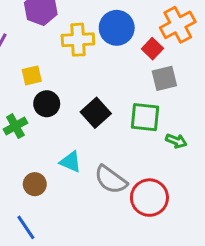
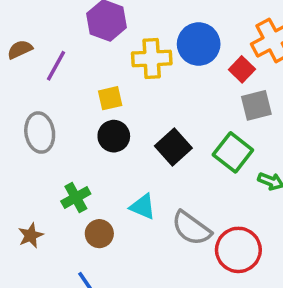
yellow square: (32, 75) -> (110, 98), moved
green square: (145, 117) -> (233, 152), turned 32
green cross: (15, 126) -> (76, 198), moved

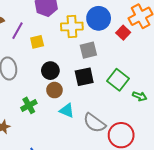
yellow square: (110, 98) -> (37, 42), moved
gray square: (256, 105) -> (88, 50), moved
black square: (173, 147) -> (84, 77), turned 30
brown circle: (99, 234) -> (54, 90), moved

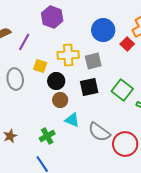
yellow cross: (72, 26) -> (68, 55), moved
yellow square: (37, 42) -> (40, 66), moved, turned 32
green cross: (29, 105) -> (47, 136), moved

